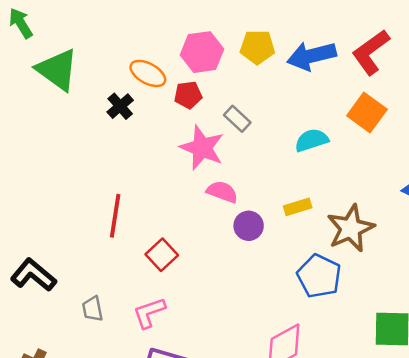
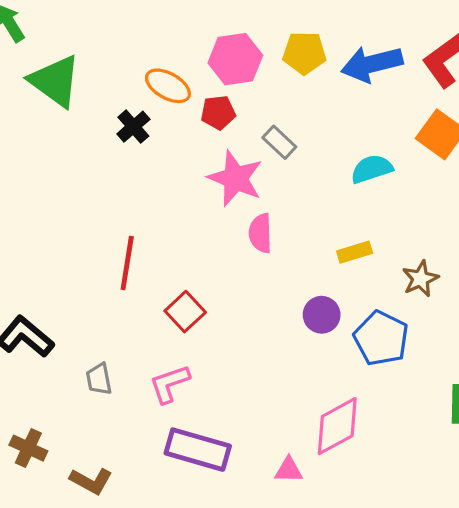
pink semicircle: (222, 192) -> (260, 233), turned -112
purple circle: (249, 226) -> (322, 315), moved
brown star: (351, 228) -> (420, 279), size x0.6

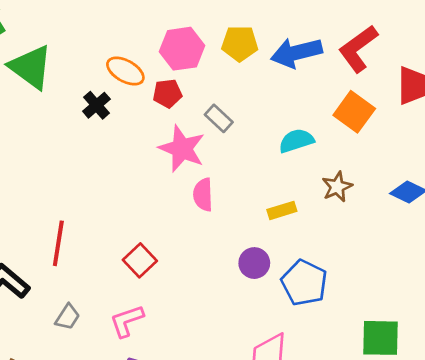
red line: (127, 263) -> (58, 243), moved
brown star: (420, 279) -> (337, 187), moved
gray trapezoid: (99, 379) -> (68, 317), turned -136

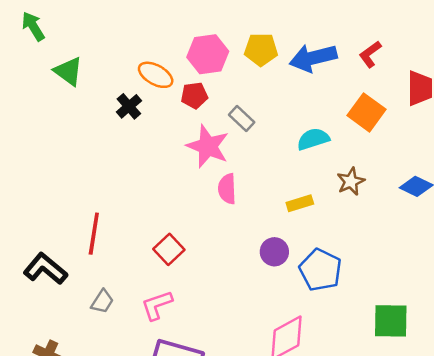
red L-shape: (358, 49) -> (370, 54), size x0.6
green triangle: (31, 67) -> (68, 71), size x0.7

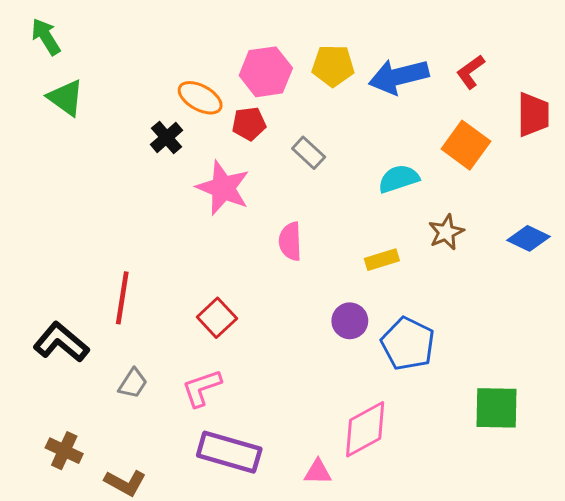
green triangle: (68, 71) -> (66, 98), moved
pink star: (208, 146) -> (223, 188), moved

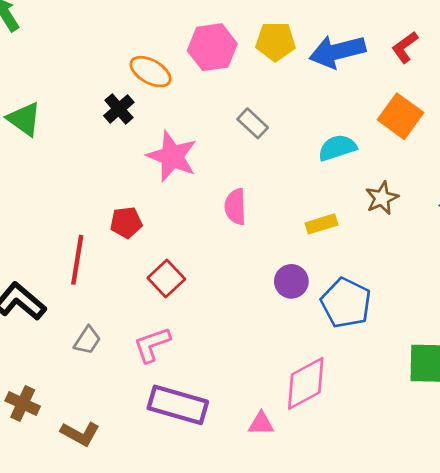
green triangle: (66, 98) -> (24, 119), moved
red pentagon: (249, 124) -> (126, 222), moved

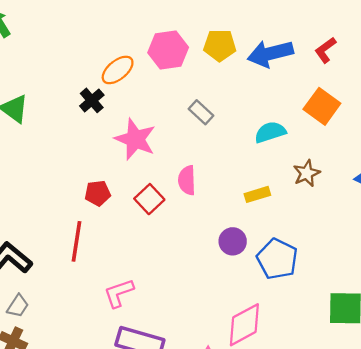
orange ellipse: (151, 72) -> (118, 70), turned -68
red line: (77, 260) -> (77, 241), moved
red square: (166, 278) -> (149, 199), moved
gray trapezoid: (87, 340) -> (18, 306), moved

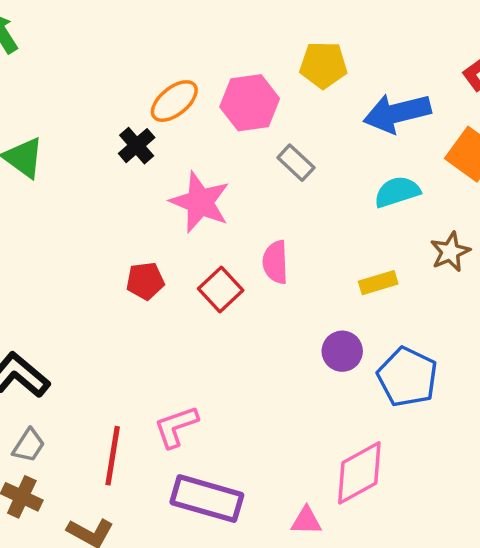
pink hexagon: (168, 50) -> (250, 103), moved
blue arrow: (270, 54) -> (397, 113), moved
red line: (77, 241) -> (113, 456), moved

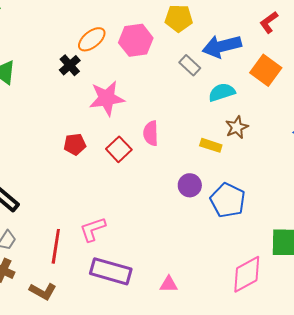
gray rectangle: (296, 163) -> (190, 65), moved
pink star: (200, 202) -> (107, 98), turned -30
brown star: (450, 252) -> (237, 127), moved
yellow rectangle: (378, 283) -> (211, 145), turned 35
pink diamond: (359, 473) -> (247, 274), moved

